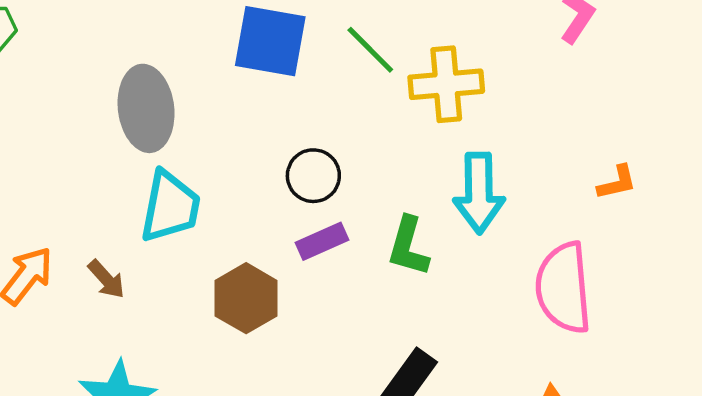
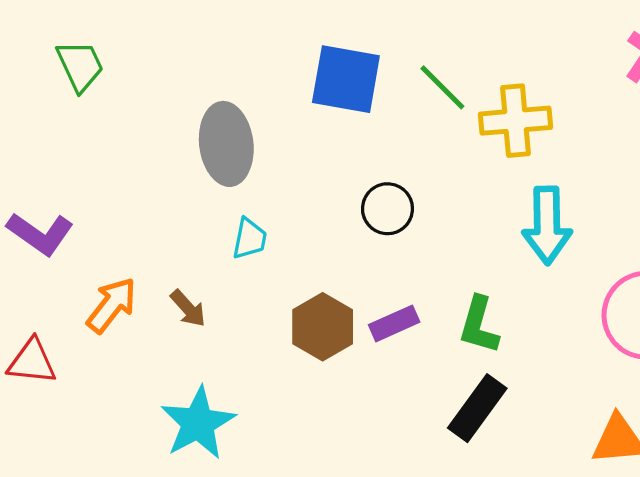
cyan trapezoid: (170, 207) -> (250, 239), size x0.6
purple rectangle: (322, 241) -> (394, 323), moved
green L-shape: (408, 246) -> (479, 325), moved

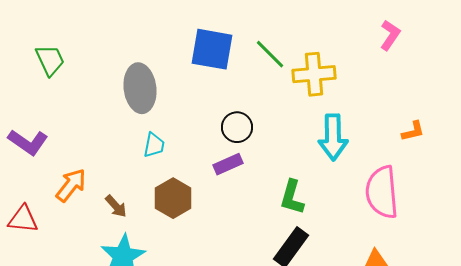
green trapezoid: (80, 66) -> (50, 60), moved
brown arrow: (188, 308) -> (116, 206), moved
purple rectangle: (394, 323) -> (228, 164), moved
brown hexagon: (323, 327) -> (173, 198), moved

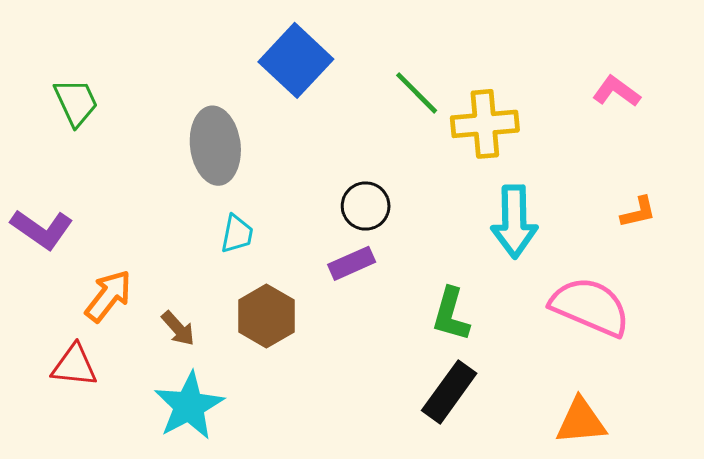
pink L-shape: (390, 35) -> (617, 91), moved, turned -88
blue square: (212, 49) -> (296, 60), moved, turned 33
pink semicircle: (382, 192) -> (590, 307), turned 118
red triangle: (23, 219) -> (74, 366), moved

